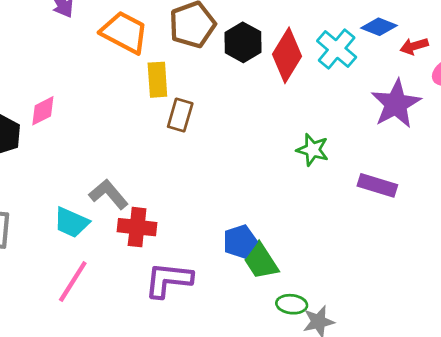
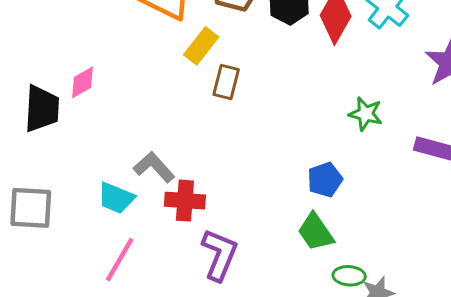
yellow rectangle: (157, 80) -> (201, 46), turned 44
blue pentagon: (240, 242) -> (325, 180), moved
purple L-shape: (168, 280) -> (219, 255), turned 108

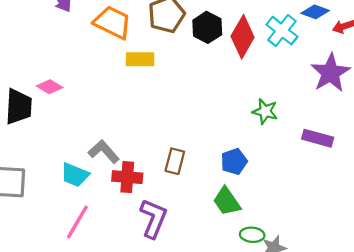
yellow rectangle: (201, 46) -> (140, 59), turned 52
pink diamond: (82, 82) -> (50, 87), turned 60
brown rectangle: (226, 82) -> (175, 161), moved

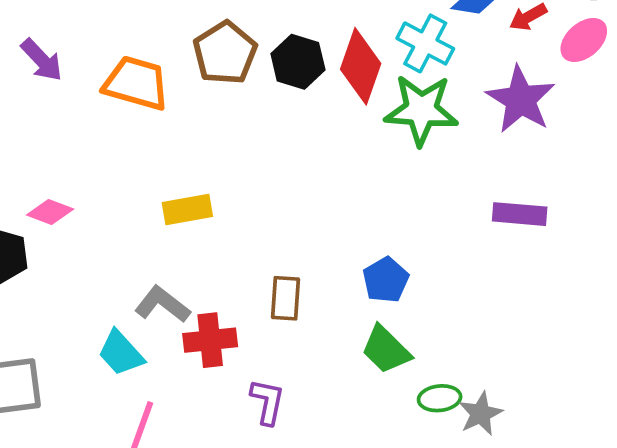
yellow rectangle: (140, 59) -> (187, 210), moved
green star: (265, 111) -> (421, 110), moved, size x1.6
cyan trapezoid: (75, 175) -> (121, 353), turned 36
purple L-shape: (153, 218) -> (267, 402), size x0.7

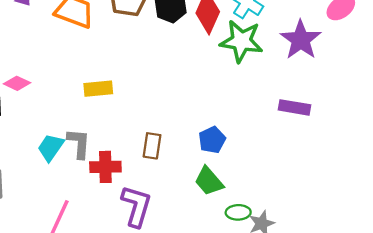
gray L-shape: (162, 304) -> (79, 143), turned 52
cyan trapezoid: (121, 353) -> (51, 147), moved, turned 72
purple L-shape: (267, 402) -> (136, 206), size x1.5

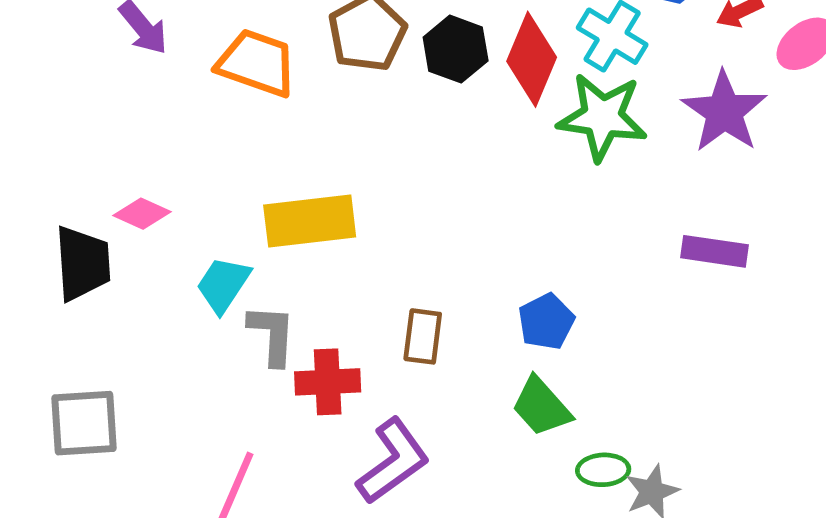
yellow rectangle: (98, 89) -> (310, 221), size x1.5
cyan trapezoid: (51, 147) -> (223, 285), moved
purple L-shape: (136, 206) -> (393, 461), turned 39

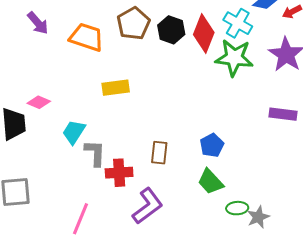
yellow rectangle: (310, 221) -> (116, 88), moved, size x0.7

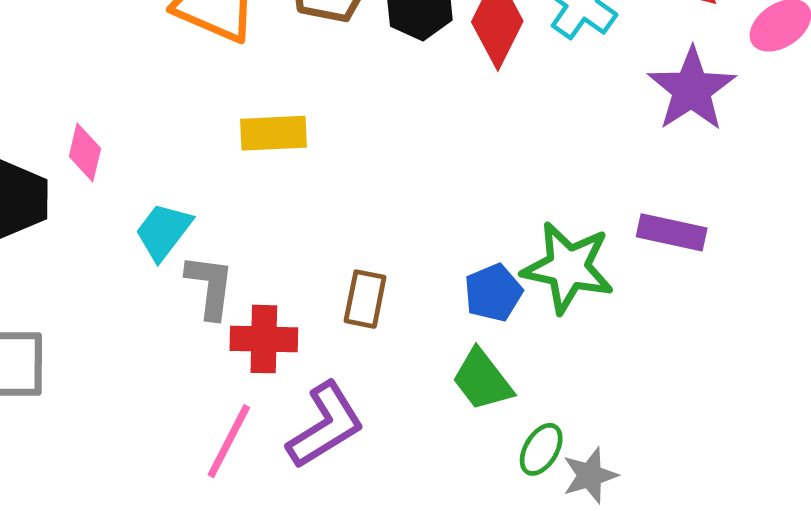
green star: (234, 58) -> (568, 268), moved
pink diamond: (39, 102) -> (85, 152), turned 75
green ellipse: (237, 208) -> (541, 449), turned -60
pink line: (80, 219) -> (229, 441), moved

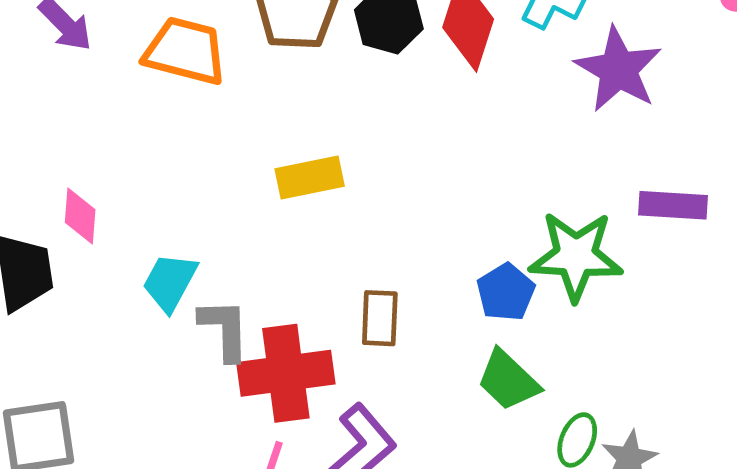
purple star: (692, 89) -> (618, 69), moved
yellow rectangle: (273, 133) -> (310, 178), moved
red cross: (264, 339) -> (286, 373), size x1.4

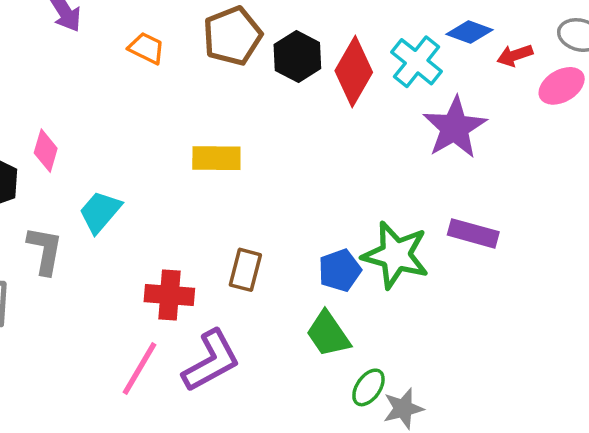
orange trapezoid: (185, 51) -> (146, 48), size x0.6
gray L-shape: (224, 329) -> (45, 250), moved
red cross: (286, 373) -> (169, 295), size x0.7

